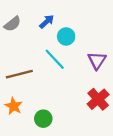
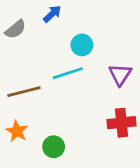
blue arrow: (47, 22) -> (52, 14), moved
cyan line: (55, 59) -> (68, 73), turned -65
red cross: (98, 99) -> (122, 123), turned 35

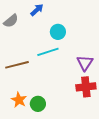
purple triangle: (120, 75) -> (85, 63), moved
orange star: (17, 131) -> (19, 100), moved

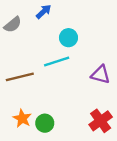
purple triangle: (85, 63) -> (101, 74), turned -48
red cross: (86, 87) -> (101, 121), moved, turned -30

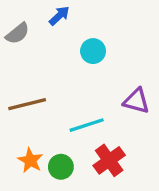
cyan line: (57, 61) -> (87, 125), moved
red cross: (101, 121) -> (109, 160), moved

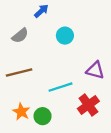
gray semicircle: (17, 33) -> (20, 36), moved
red cross: (109, 160) -> (88, 105), moved

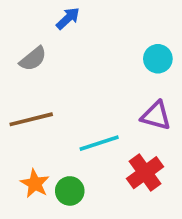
cyan circle: (65, 36) -> (158, 59), moved

